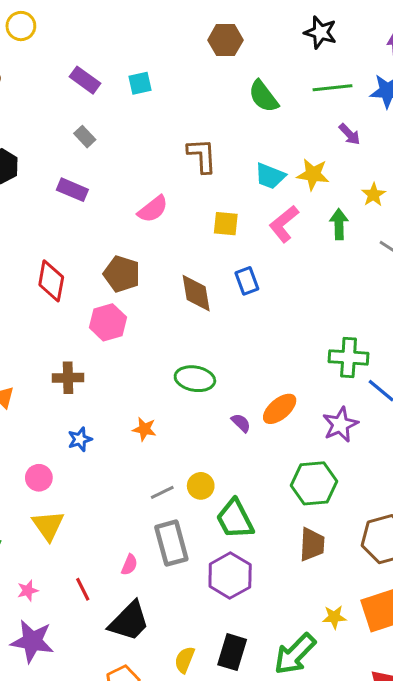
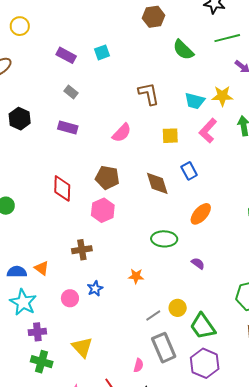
orange ellipse: (280, 409) -> (201, 214), moved
pink circle: (39, 478) -> (70, 298), moved

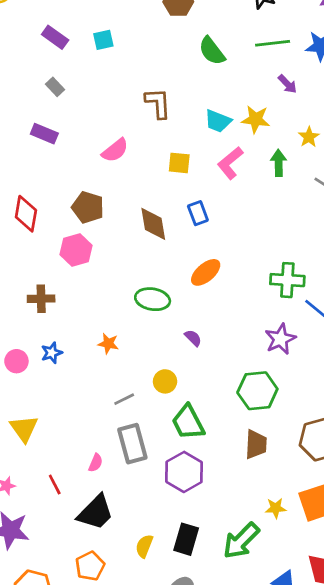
yellow circle: (178, 308) -> (165, 381), moved

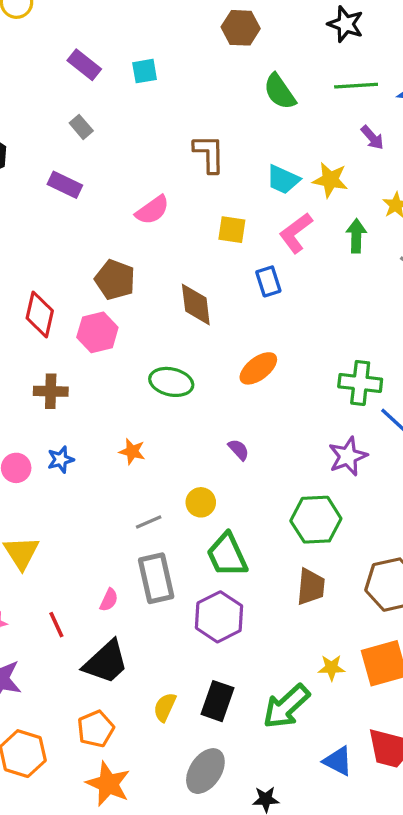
blue rectangle: (198, 213) -> (268, 281), moved
red diamond: (26, 214) -> (40, 314), moved
green ellipse: (153, 299) -> (171, 382), moved

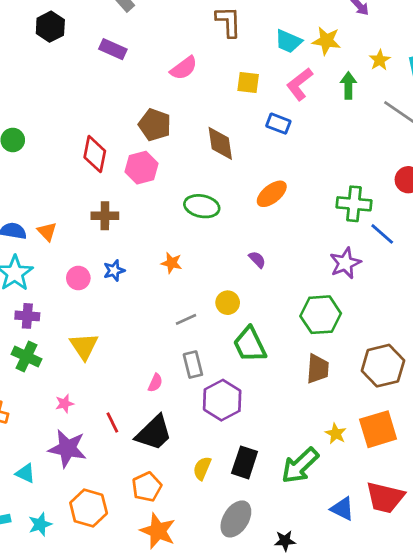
blue rectangle: (268, 281) -> (278, 124), turned -50
gray rectangle: (156, 578) -> (193, 365), size x0.7
purple hexagon: (219, 617) -> (222, 400), moved
red line: (56, 625) -> (112, 422), moved
yellow star: (332, 668) -> (336, 434), turned 30

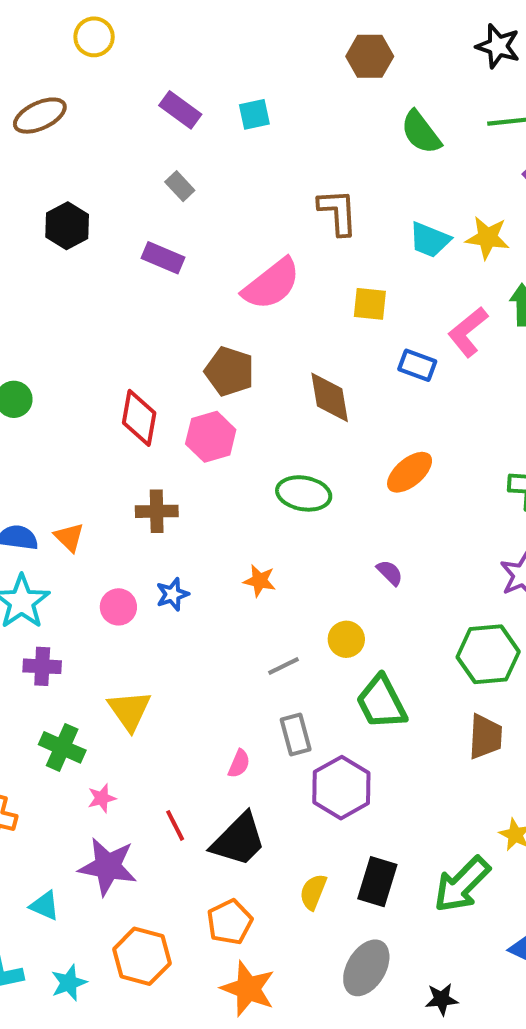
pink semicircle: (184, 68) -> (271, 284), size x1.4
pink L-shape: (300, 84) -> (468, 332), moved
green cross: (26, 357) -> (62, 747), moved

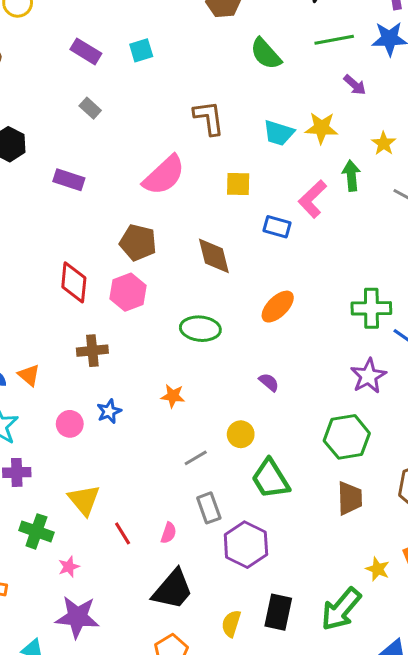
purple rectangle: (163, 258) -> (69, 180), moved
red line: (175, 825) -> (123, 533), moved

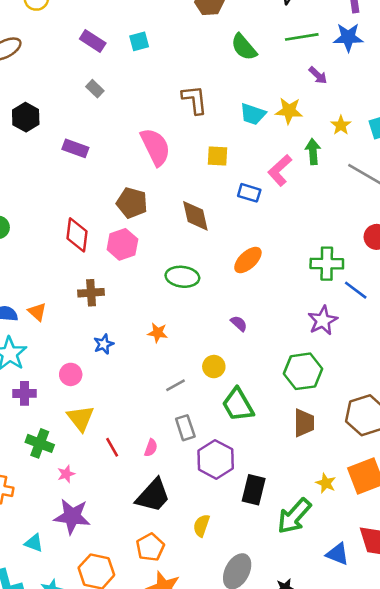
pink semicircle: (164, 175) -> (155, 147), turned -75
pink circle: (70, 424) -> (71, 374), moved
black rectangle: (278, 612) -> (254, 490), moved

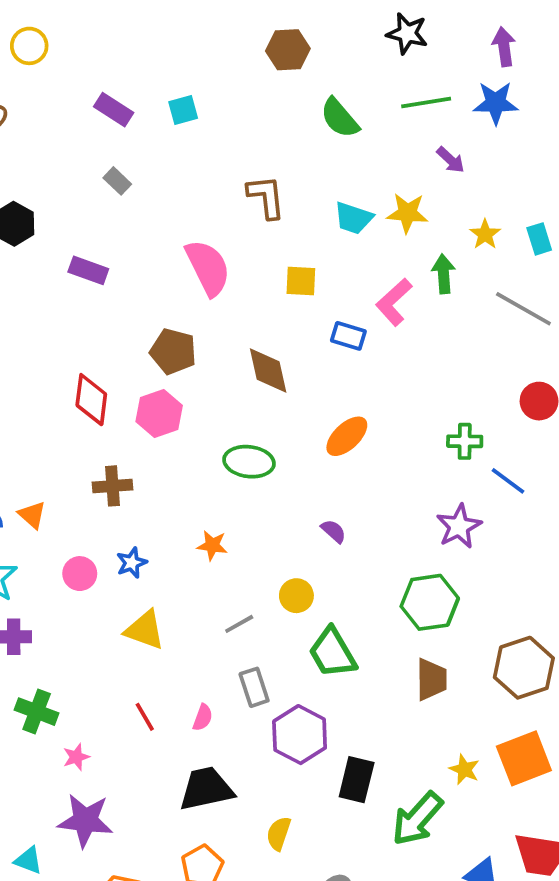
green cross: (327, 264) -> (465, 441), size x0.7
pink circle: (71, 374) -> (80, 574), moved
yellow triangle: (81, 418) -> (145, 630), moved, turned -32
black trapezoid: (153, 496) -> (206, 789), turned -144

